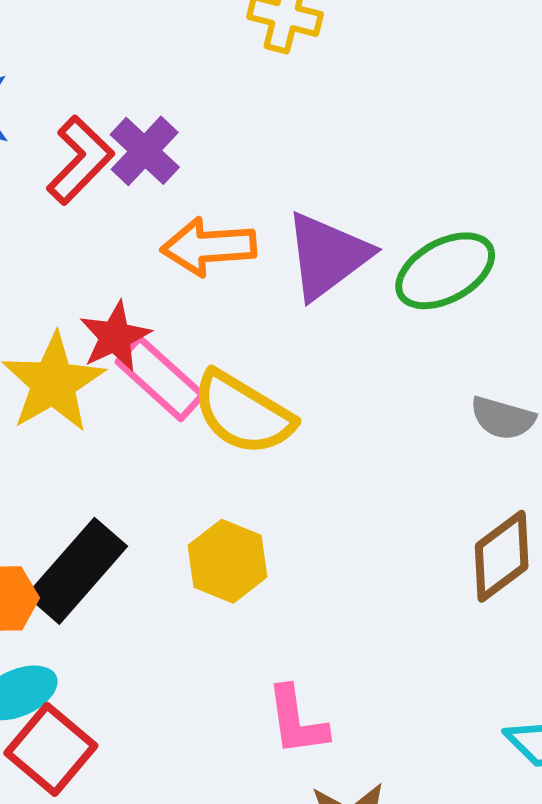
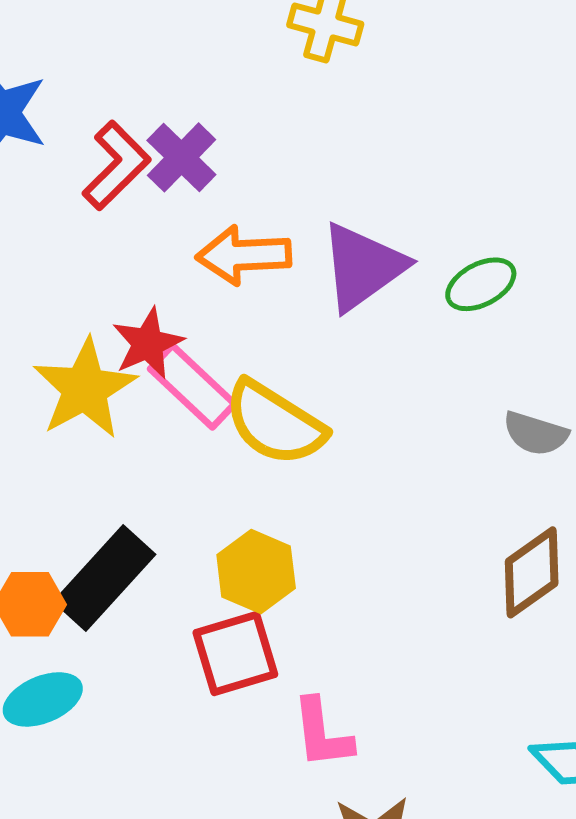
green ellipse: (445, 271) -> (481, 284), size x0.7
red square: (51, 749) -> (235, 654), moved, turned 32

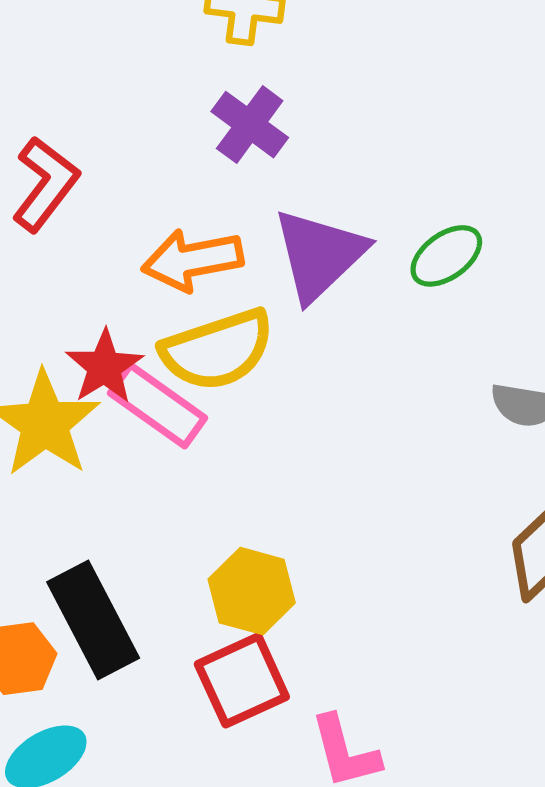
purple cross: (181, 157) -> (250, 125), moved
yellow semicircle: (275, 423) -> (217, 350), moved, turned -43
black rectangle: (104, 578) -> (93, 620), turned -62

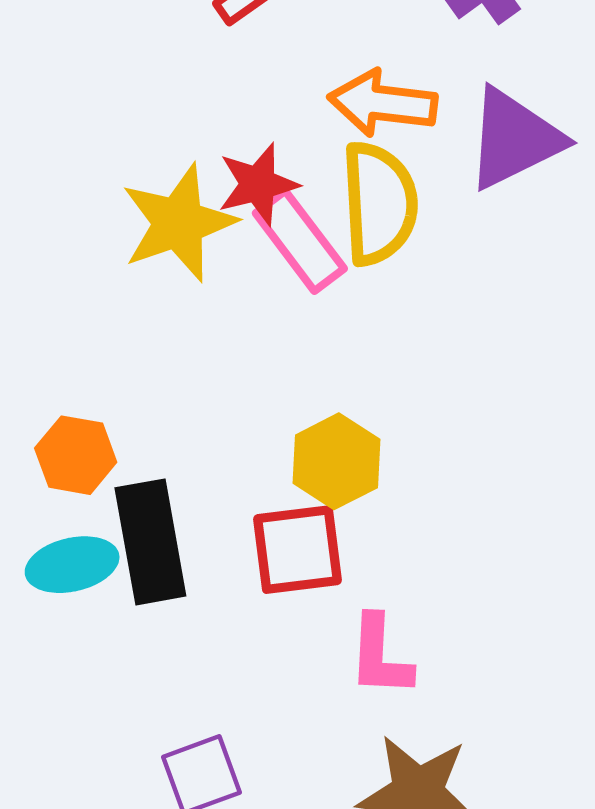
yellow semicircle: (217, 350) -> (379, 203), turned -92
black rectangle: (93, 620) -> (150, 542), moved

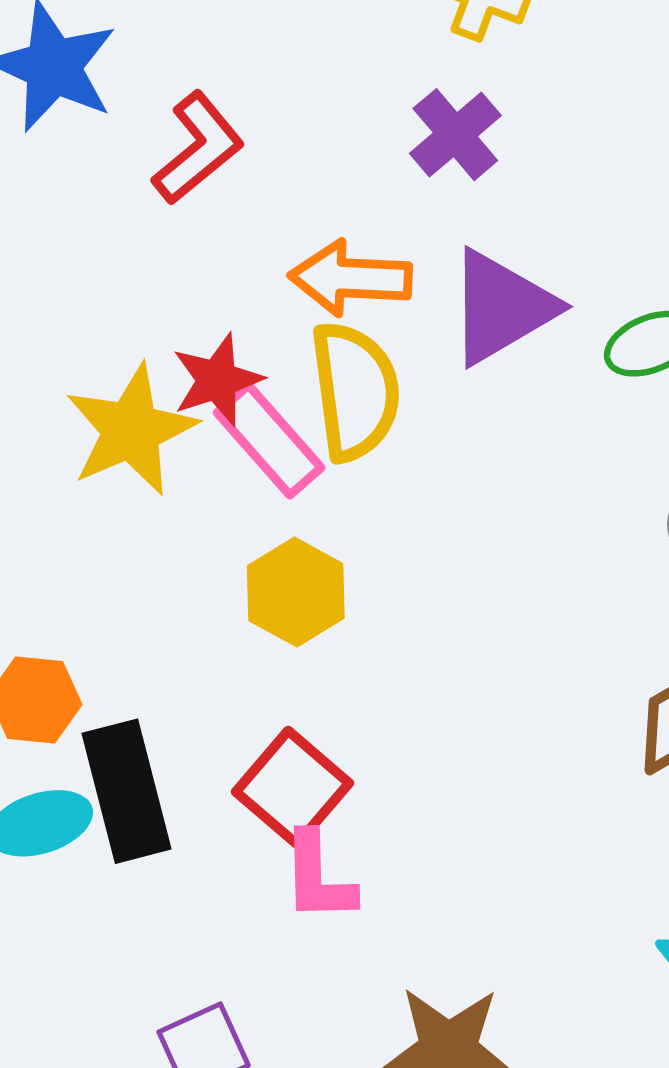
yellow hexagon: (336, 461) -> (296, 592), moved
red square: (298, 550) -> (293, 787), turned -38
pink L-shape: (380, 656) -> (318, 877), moved

